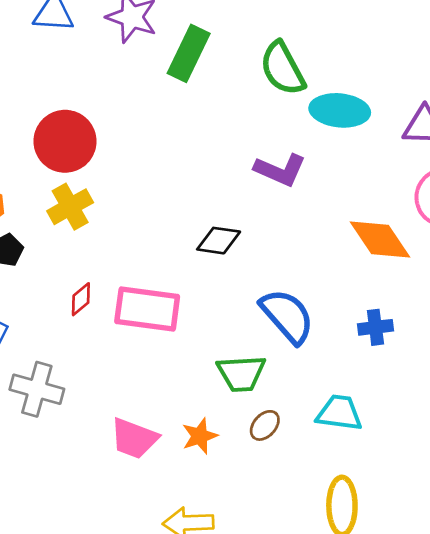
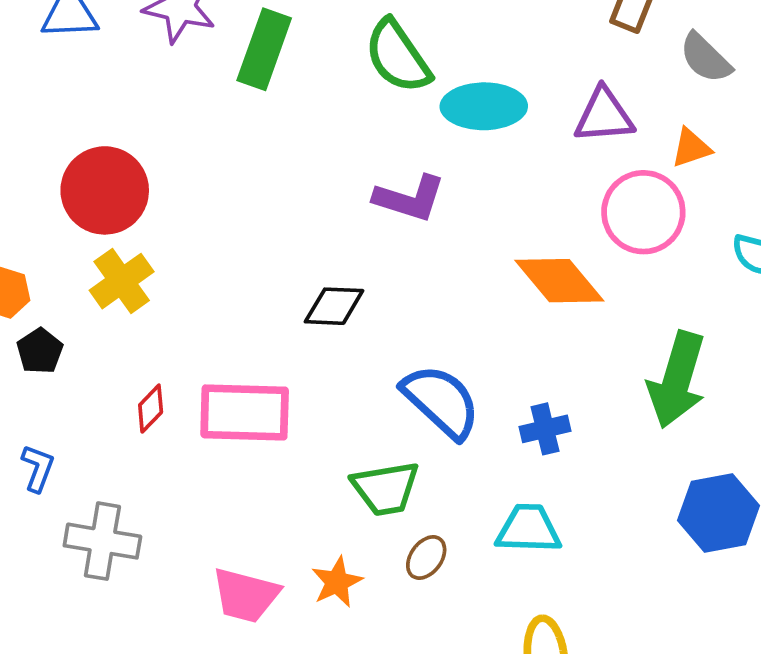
blue cross: (375, 327) -> (545, 429), moved

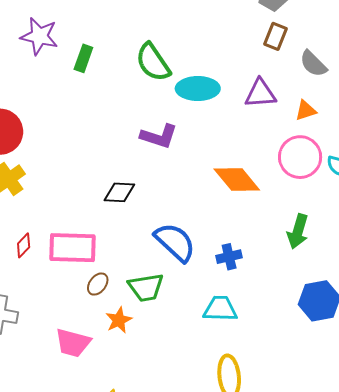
green rectangle: (264, 49) -> (83, 58), size x0.7
pink circle: (643, 212) -> (300, 157), moved
green arrow: (677, 380) -> (298, 231), size x0.7
brown ellipse: (426, 558) -> (98, 284), moved
orange star: (337, 582) -> (119, 320), moved

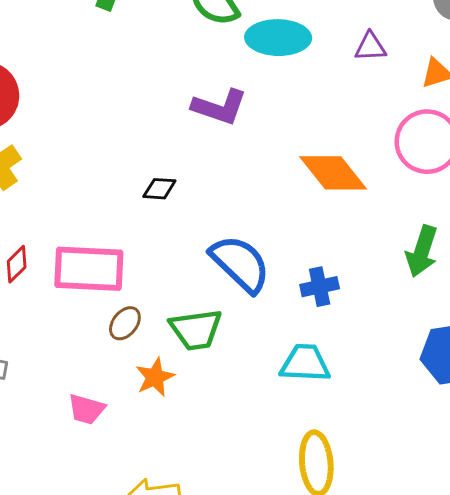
purple triangle: (260, 94) -> (370, 47), size x0.7
black diamond: (119, 192) -> (159, 189), size x0.7
pink trapezoid: (73, 343) -> (86, 409), size x0.7

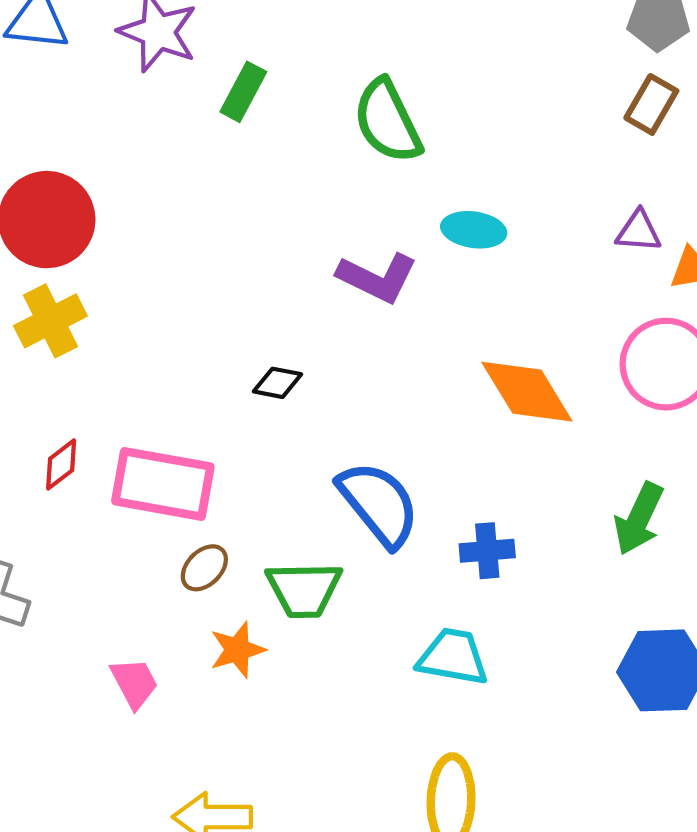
cyan ellipse: (278, 38) -> (474, 230), moved, size x0.7
purple triangle: (370, 47) -> (639, 231), moved
pink trapezoid: (86, 409) -> (134, 683), turned -141

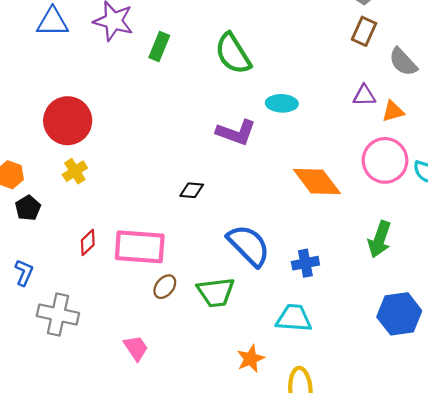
yellow cross: (50, 321) -> (75, 171), size x0.7
orange star: (237, 650) -> (251, 359), moved

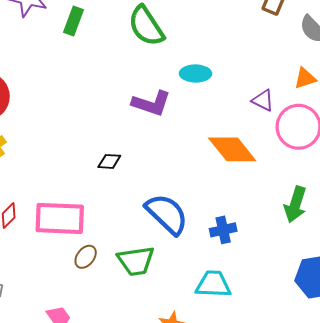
purple triangle: (364, 96) -> (263, 100), moved, turned 30

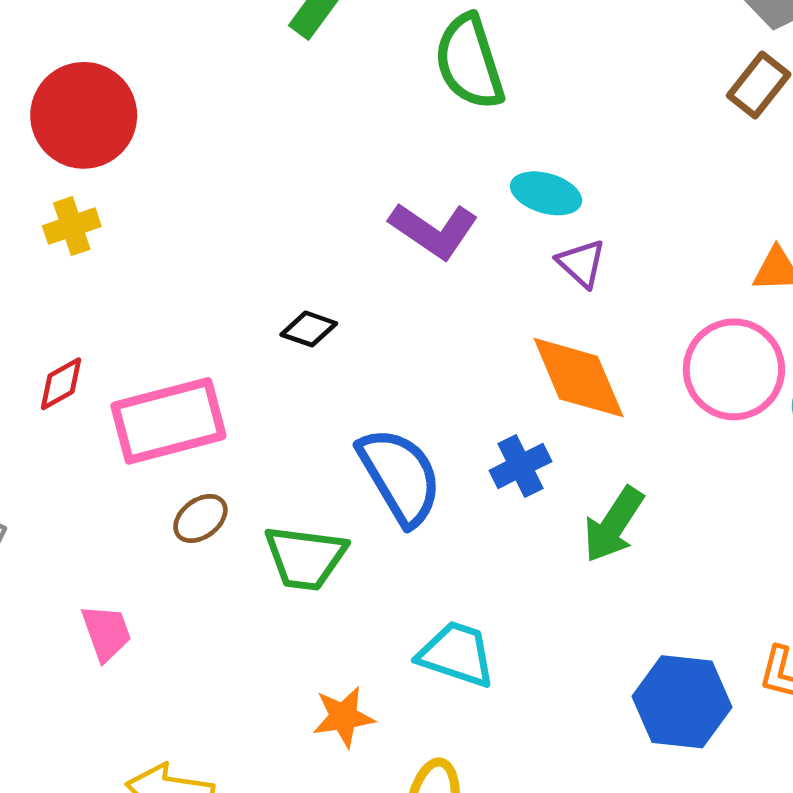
purple triangle: (263, 100) -> (582, 263), moved
green arrow: (295, 204) -> (613, 525), moved
pink rectangle: (60, 218) -> (168, 421), turned -33
blue cross: (223, 230) -> (520, 466), moved, turned -30

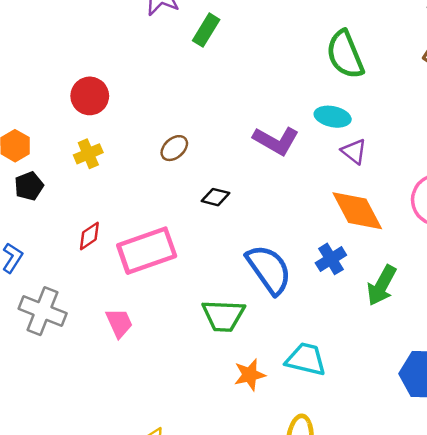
green semicircle: (469, 62) -> (345, 54), moved
red circle: (84, 115) -> (90, 96), size x0.7
brown ellipse: (200, 518) -> (174, 148), moved
pink trapezoid: (106, 633) -> (119, 323), moved
orange star: (343, 717) -> (250, 375), moved

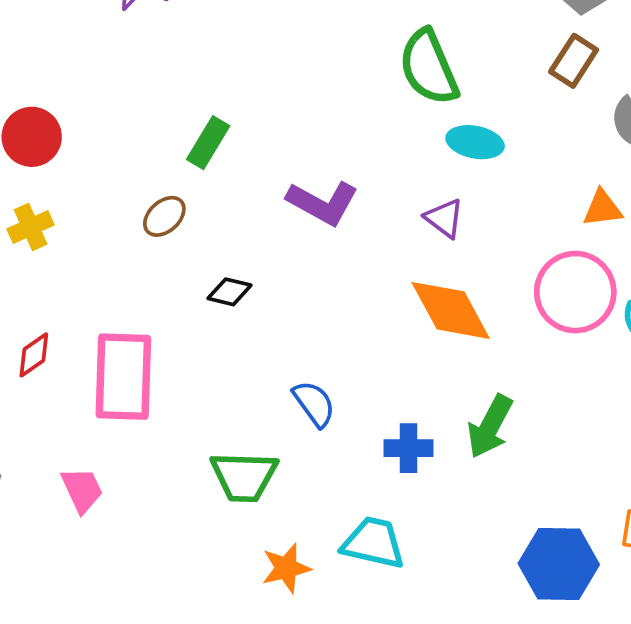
green rectangle: (206, 30) -> (208, 143), moved
cyan ellipse: (333, 117) -> (475, 142), moved
pink rectangle: (147, 251) -> (123, 377), turned -68
blue cross: (331, 259) -> (408, 448), moved, turned 32
blue semicircle: (269, 269) -> (314, 404), size x0.6

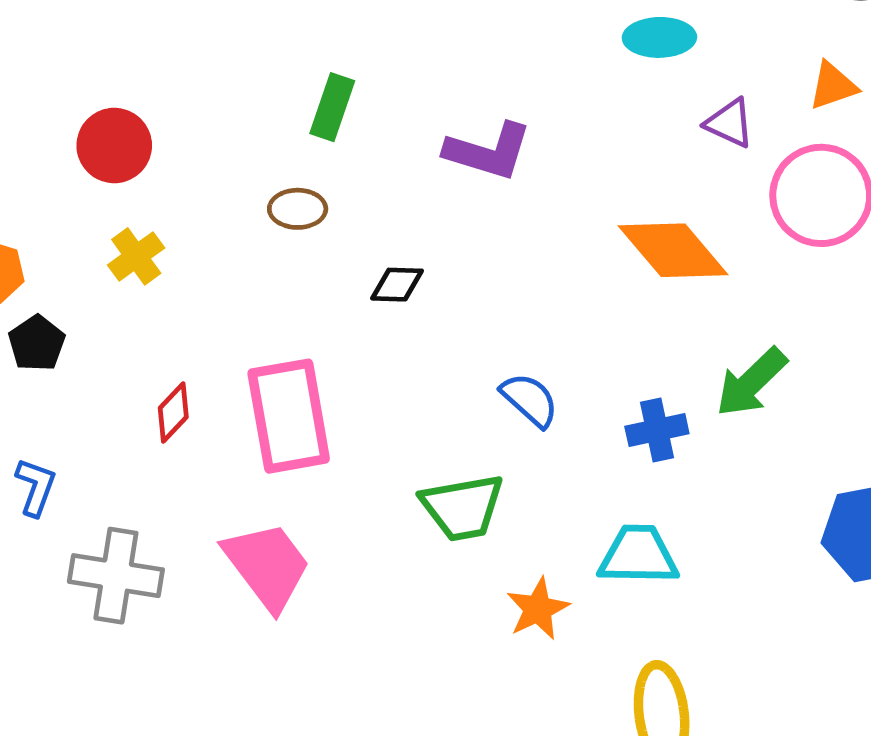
brown ellipse: (164, 216) -> (298, 209), turned 54
purple triangle: (444, 218) -> (730, 123), moved
green arrow: (490, 426) -> (751, 382), turned 30
pink trapezoid: (82, 490) -> (267, 566), size x1.6

